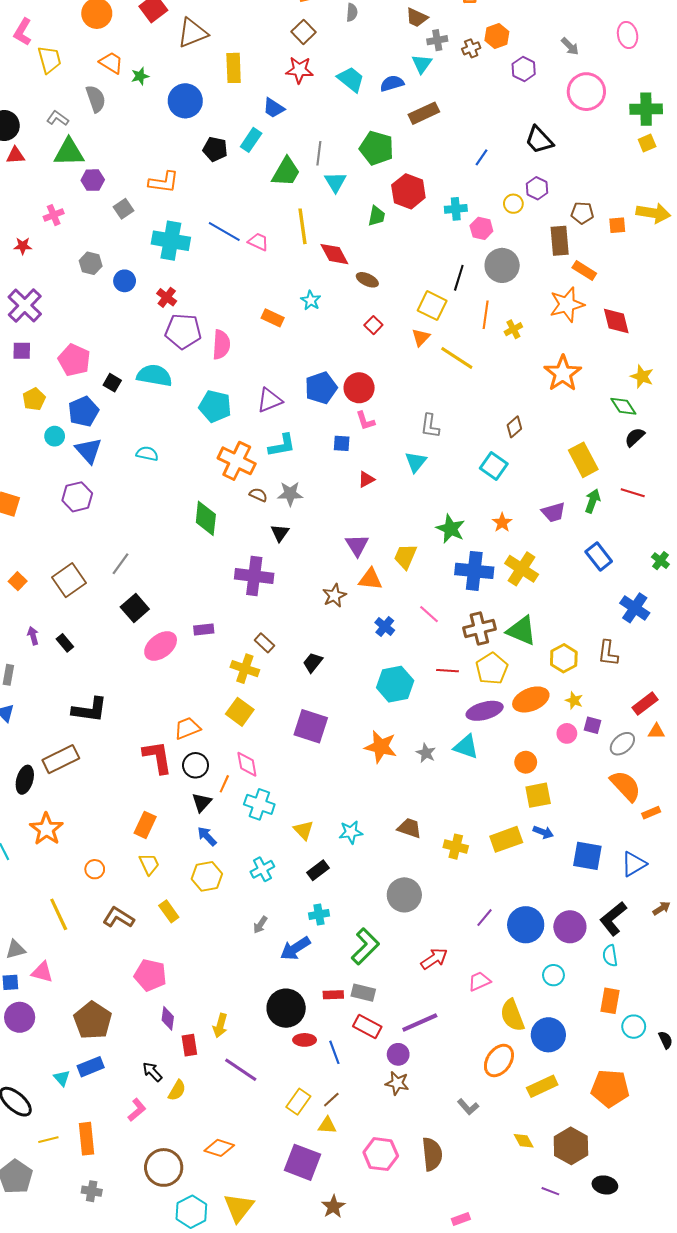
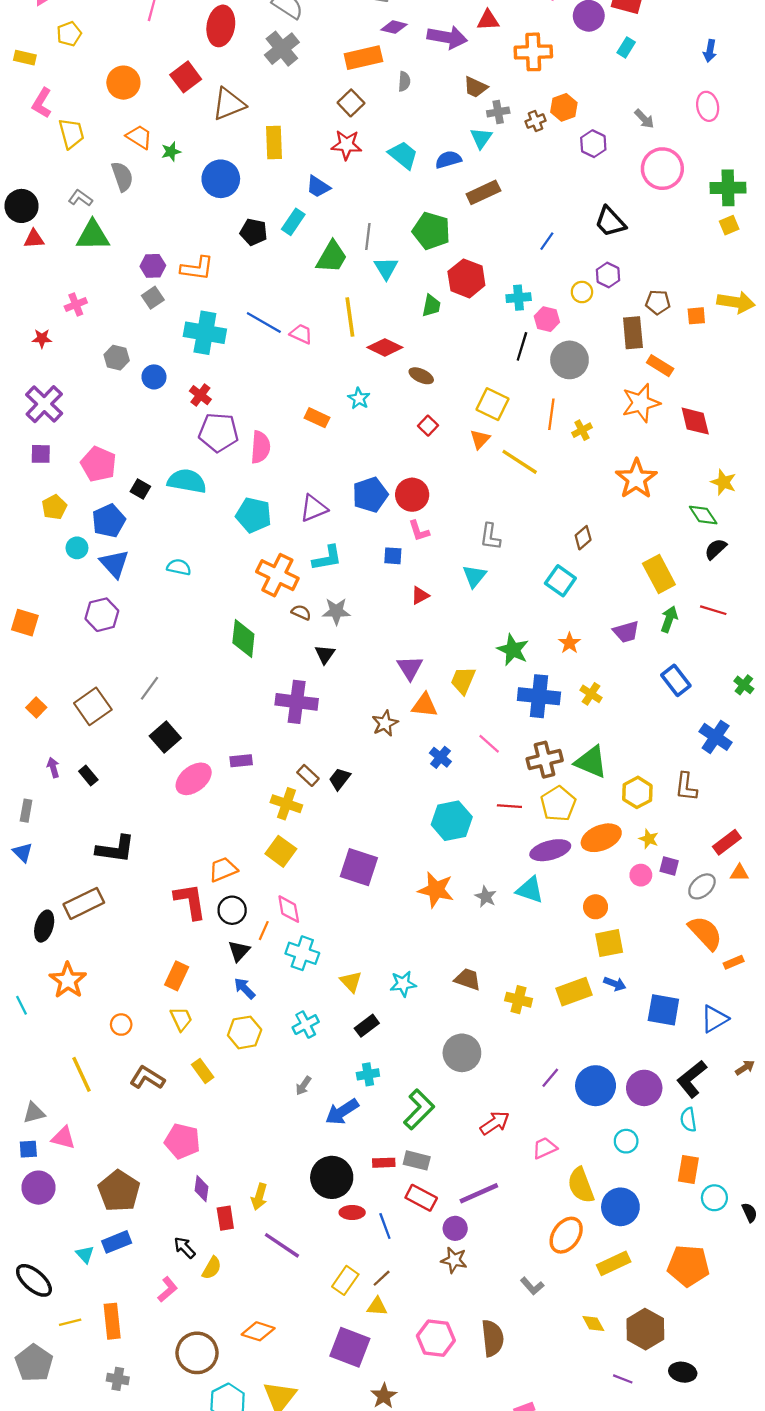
purple hexagon: (93, 180) -> (153, 266), moved
red diamond: (334, 254) -> (385, 347), turned -36
black line: (459, 278) -> (522, 346), moved
yellow cross: (522, 569) -> (591, 694), size x0.6
black trapezoid: (313, 662) -> (340, 779), moved

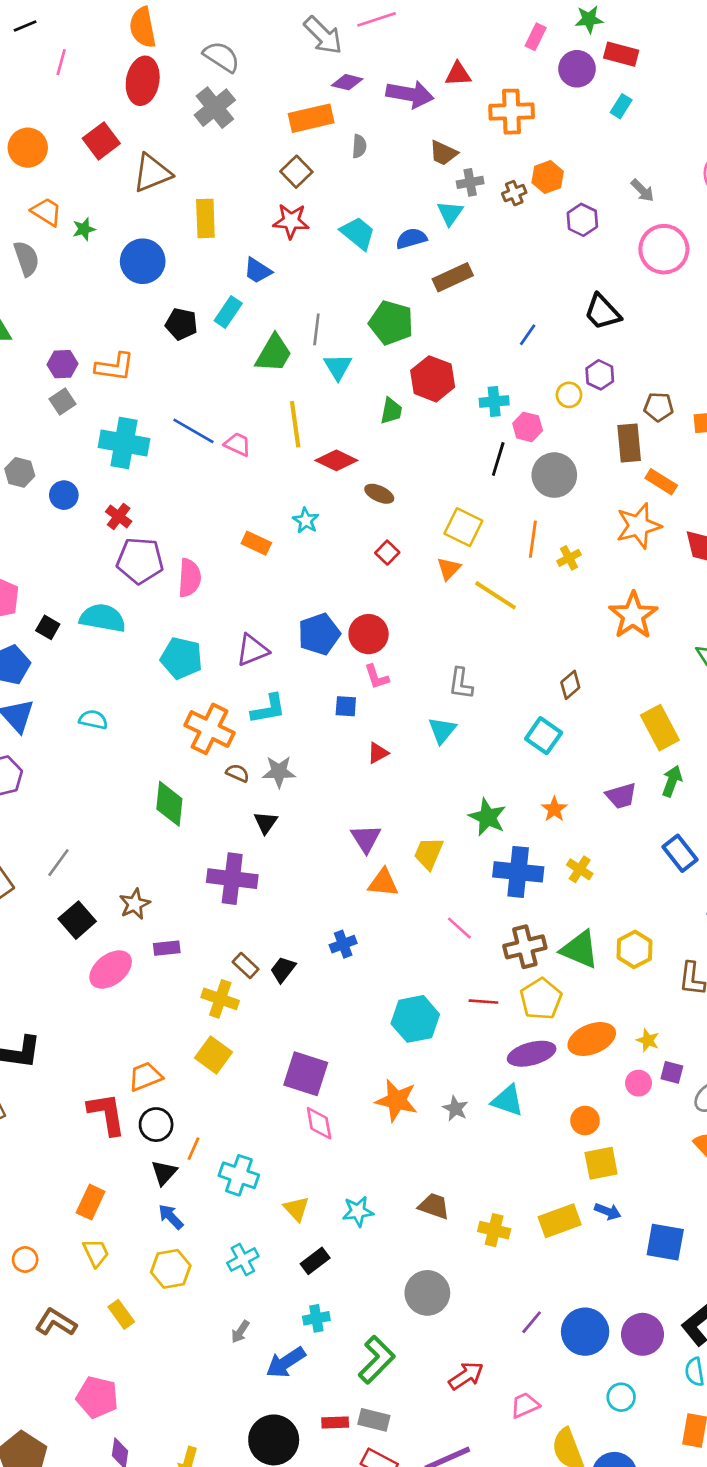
brown star: (385, 723) -> (135, 904), moved
blue cross: (440, 757) -> (343, 944), moved, turned 30
yellow hexagon: (637, 792) -> (634, 949), moved
pink diamond: (289, 909) -> (319, 1123), moved

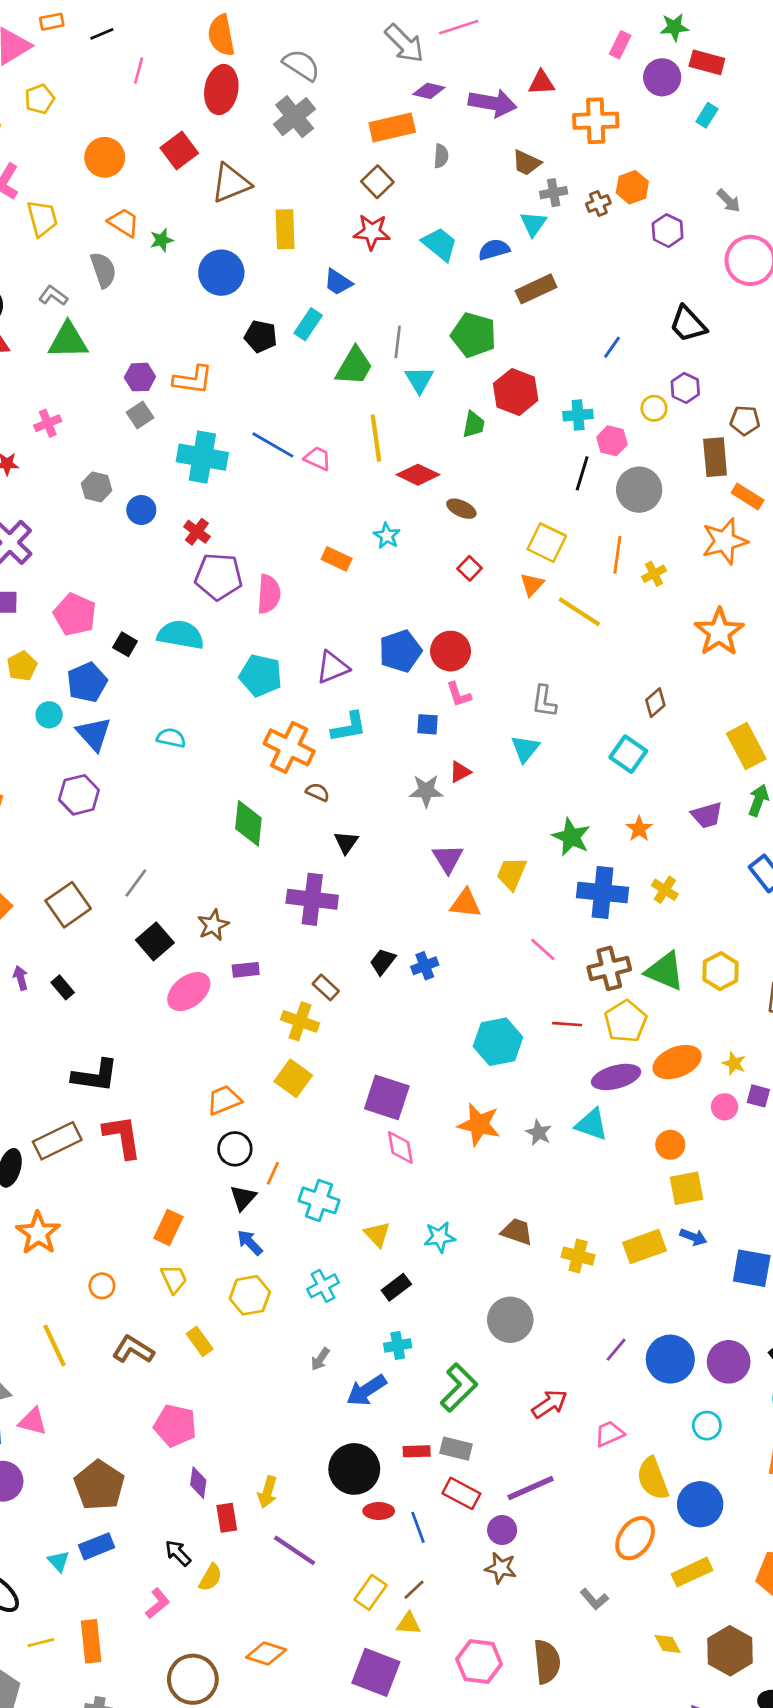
gray star: (279, 772) -> (426, 791), moved
black trapezoid: (283, 970) -> (383, 962), moved
red L-shape: (107, 1114) -> (122, 1137), moved

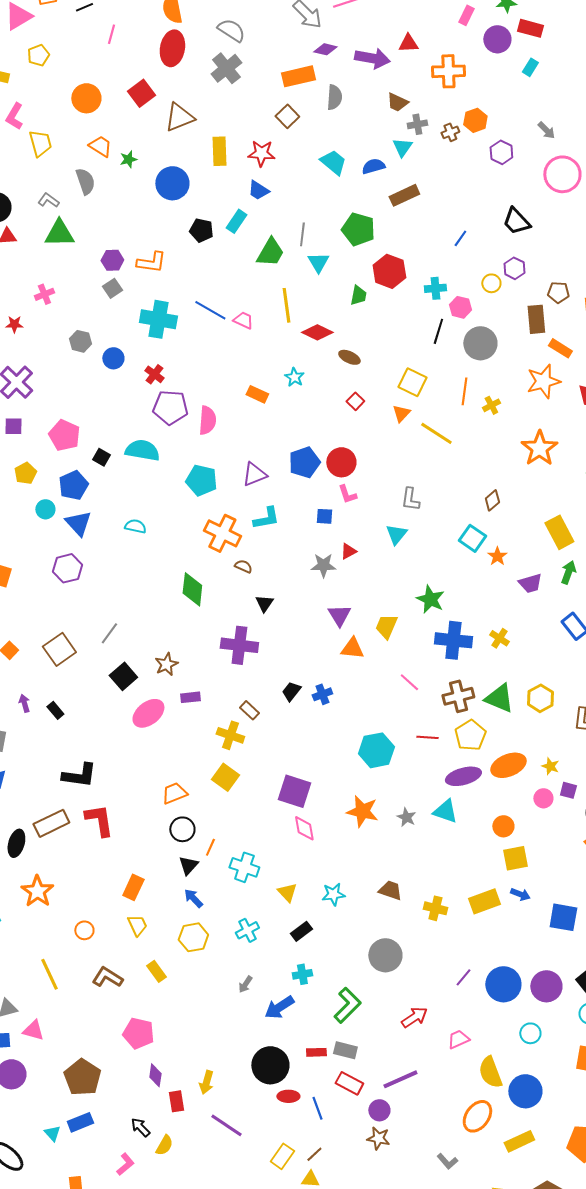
gray semicircle: (441, 156) -> (334, 97), size x1.4
red star: (372, 232) -> (261, 153), moved
orange star: (639, 829) -> (497, 556), moved

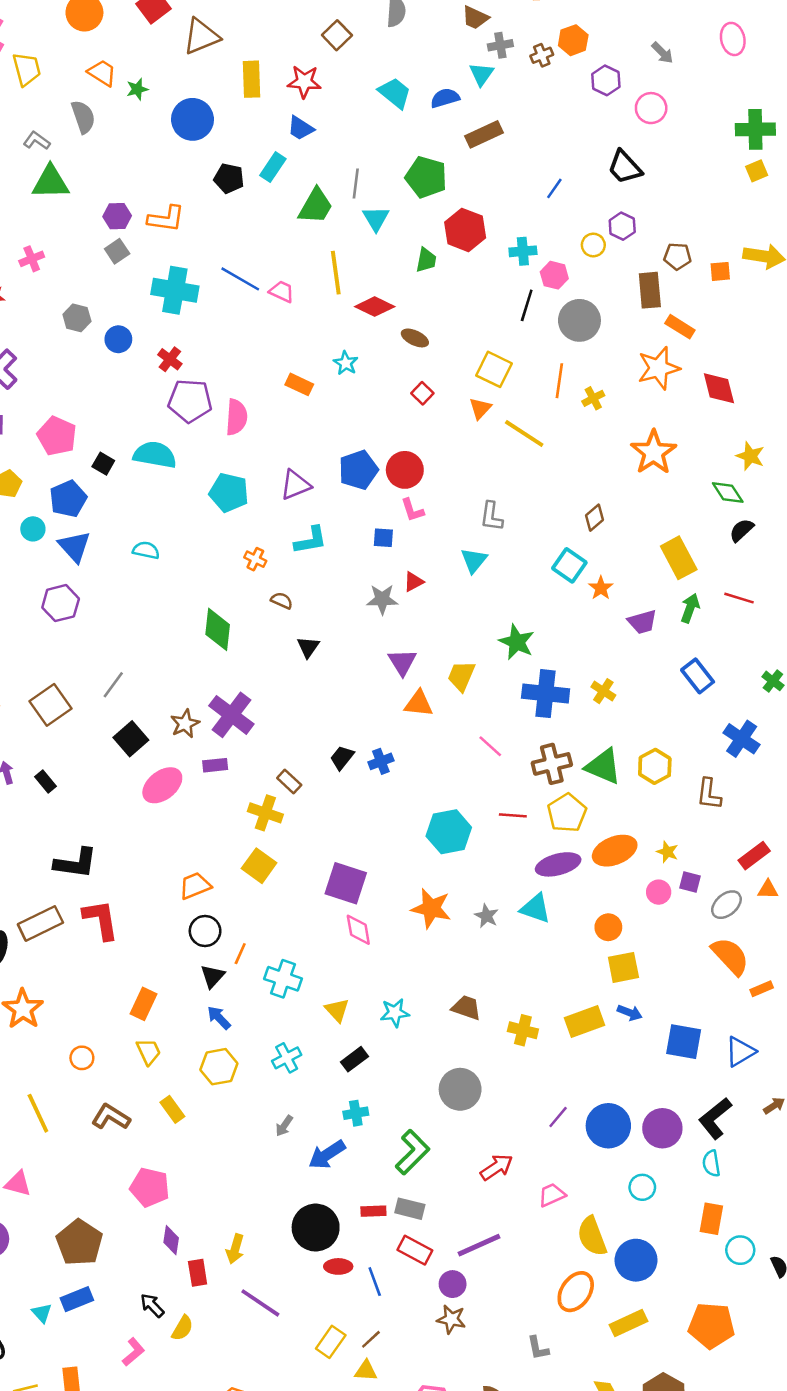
pink circle: (562, 174) -> (651, 108), moved, size x0.7
orange cross: (222, 533) -> (255, 559), size x0.5
purple cross: (239, 645) -> (231, 715), moved, turned 30
gray L-shape: (447, 1161) -> (538, 1348), turned 30

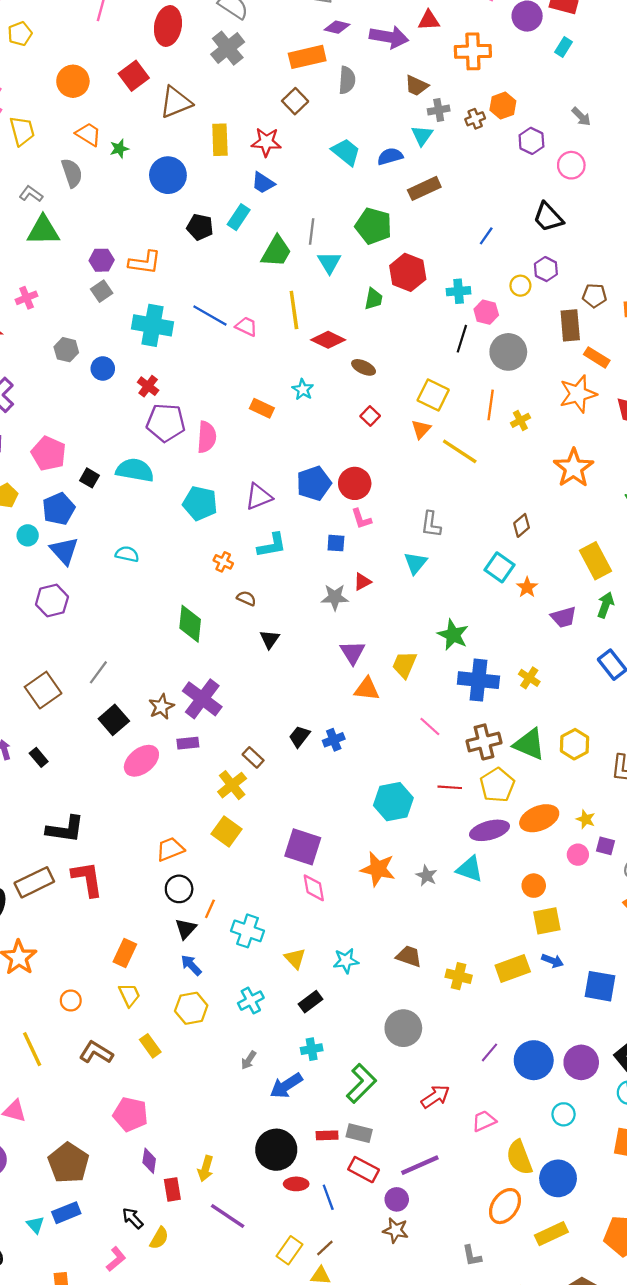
yellow cross: (265, 813) -> (232, 785), turned 32

